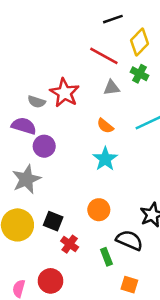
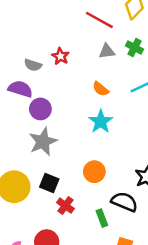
green cross: (140, 74) -> (134, 48), moved
red star: (65, 93) -> (60, 56), size x0.6
gray star: (26, 179) -> (43, 142), moved

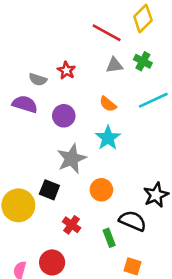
purple circle: (40, 109) -> (64, 116), moved
gray star: (43, 142) -> (72, 159), moved
black square: (49, 183) -> (49, 190), moved

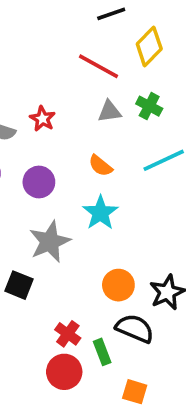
orange circle: (101, 190) -> (118, 285), moved
red cross: (72, 225) -> (68, 334), moved
red circle: (52, 262) -> (64, 372), moved

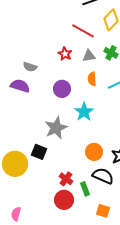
red star: (43, 119) -> (65, 54), moved
orange semicircle: (100, 166) -> (92, 79), moved, turned 48
purple circle: (39, 182) -> (62, 89), moved

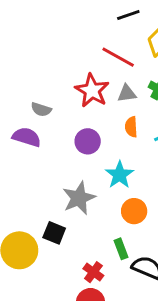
red star: (65, 54) -> (92, 91), size x1.6
orange circle: (94, 152) -> (134, 211), moved
green rectangle: (85, 189) -> (121, 249), moved

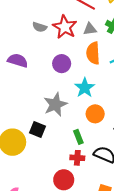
gray semicircle: (41, 109) -> (40, 27), moved
orange semicircle: (131, 127) -> (93, 53), size x1.5
green rectangle: (121, 249) -> (78, 137), moved
red cross: (93, 272) -> (77, 158), moved, turned -32

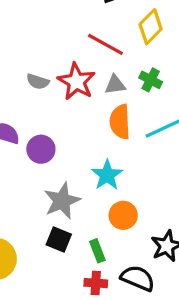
purple circle: (62, 64) -> (41, 149), moved
black square: (38, 130) -> (59, 240), moved

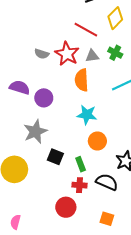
orange semicircle: (120, 122) -> (82, 80), moved
cyan star: (107, 175) -> (87, 115), turned -30
gray star: (62, 201) -> (35, 132), moved

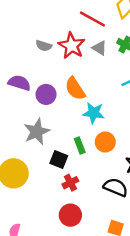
gray triangle: (92, 56) -> (99, 48), turned 40
orange semicircle: (82, 80) -> (75, 89), moved, turned -30
green rectangle: (81, 164) -> (80, 145), moved
red cross: (80, 185) -> (70, 183), moved, turned -32

